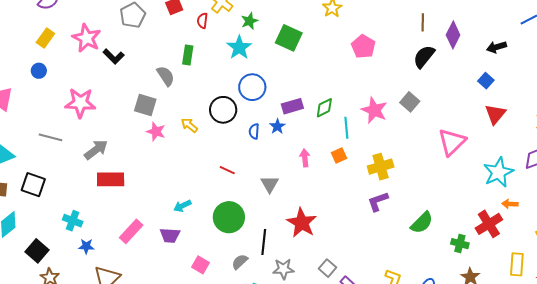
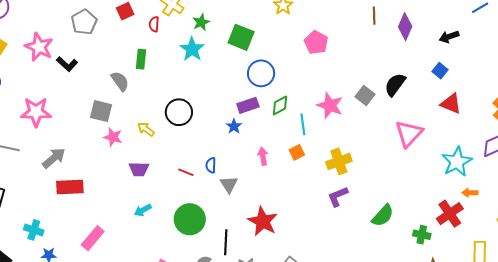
black semicircle: (424, 57) -> (395, 85), moved
blue circle: (252, 87) -> (261, 73), moved
red triangle: (495, 114) -> (451, 104), turned -45
blue semicircle: (254, 131) -> (211, 165), moved
purple trapezoid: (170, 235) -> (139, 169), moved

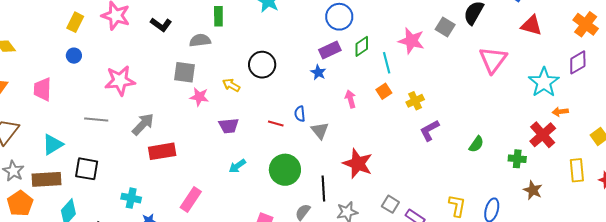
black L-shape: (67, 64) -> (161, 25), moved
gray semicircle: (120, 81) -> (200, 40), turned -55
yellow cross: (339, 161) -> (415, 101), moved, size x0.7
green semicircle: (383, 216) -> (476, 144), size x0.7

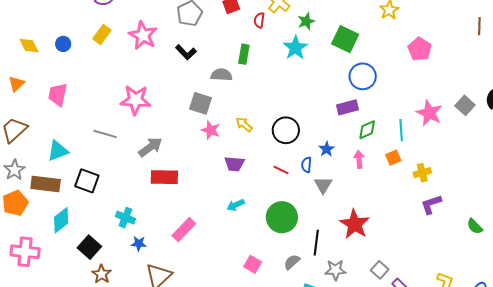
green diamond: (362, 46) -> (367, 130), moved
blue circle: (74, 56) -> (63, 44), moved
black circle: (262, 65) -> (286, 130), moved
blue star: (318, 72) -> (327, 149), moved
green semicircle: (476, 144) -> (475, 226), turned 90

